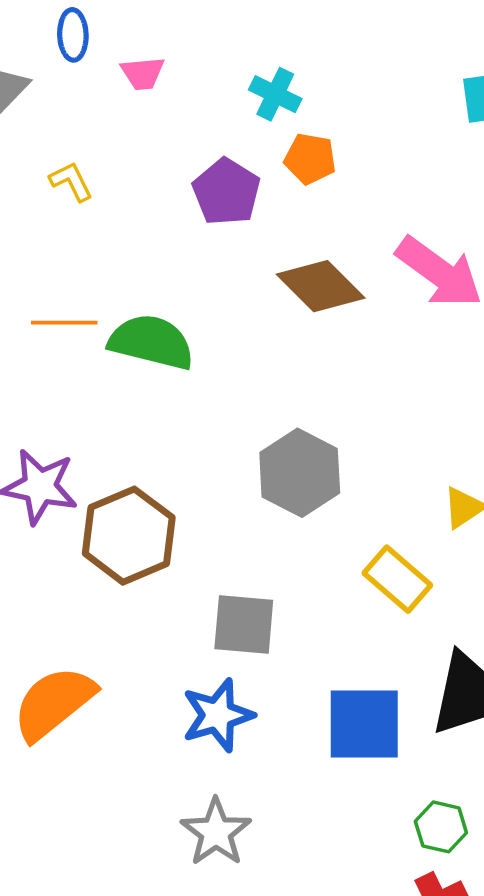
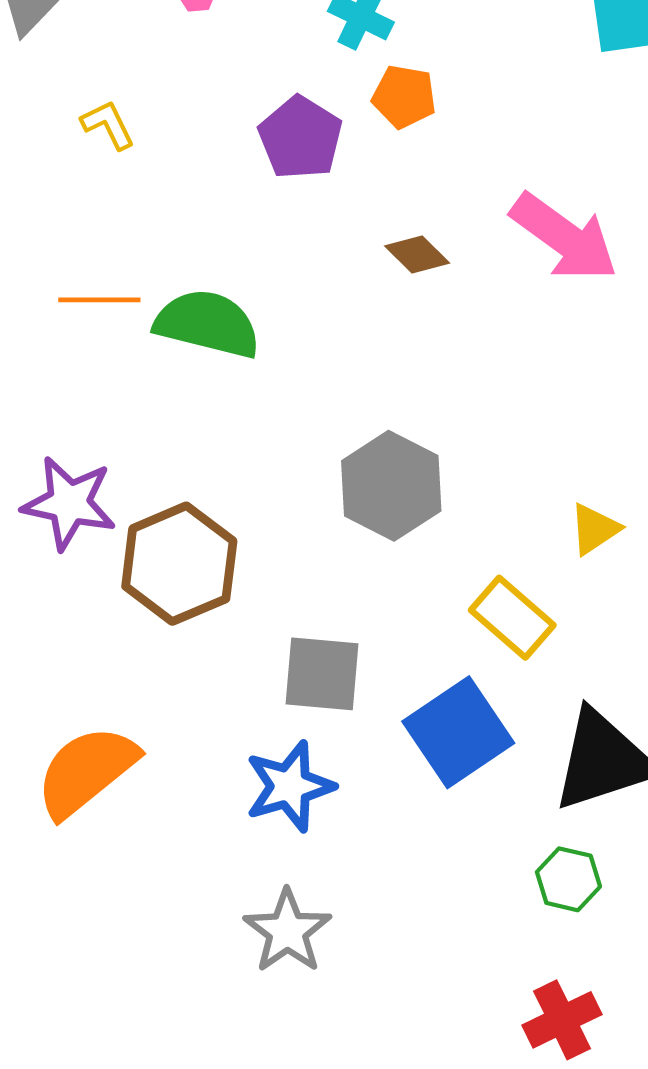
brown diamond: (321, 286) -> (417, 254), size x0.6
blue square: (364, 724) -> (458, 732), moved, turned -34
green hexagon: (441, 827) -> (568, 879), moved

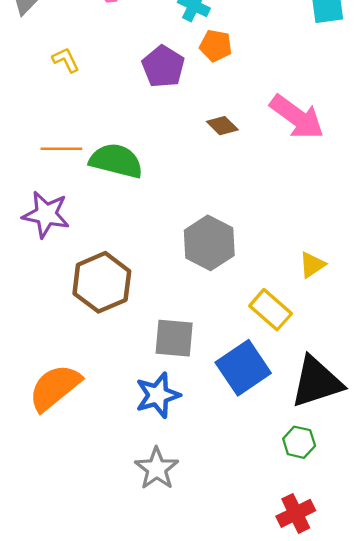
purple star: (69, 503) -> (46, 214), moved

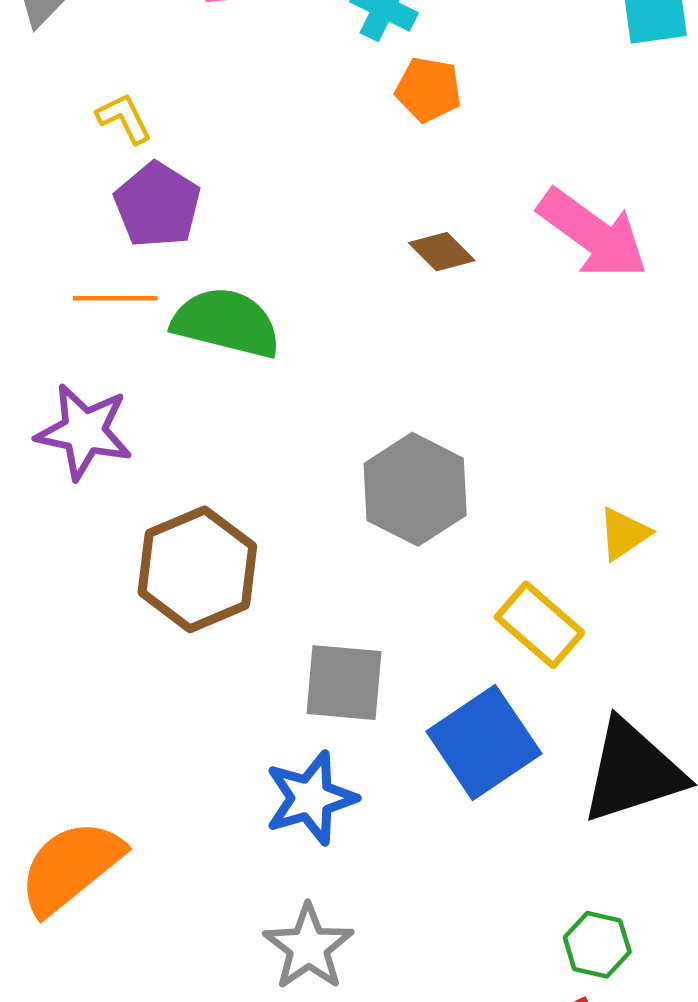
purple pentagon: (163, 67) -> (157, 205), moved
orange semicircle: (55, 387) -> (71, 867), moved
green hexagon: (299, 442) -> (597, 945), moved

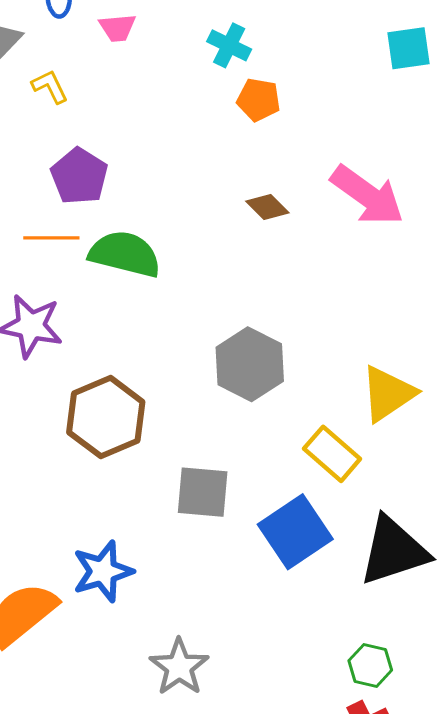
yellow L-shape: (124, 118) -> (50, 86), moved
yellow triangle: (624, 534) -> (388, 394), size x1.6
blue star: (311, 798) -> (103, 571), moved

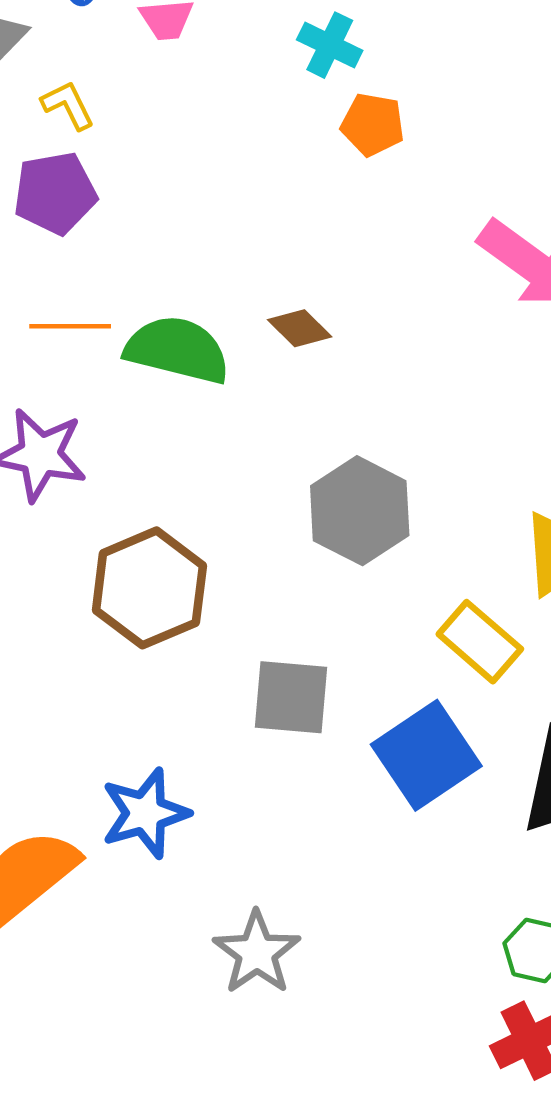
purple pentagon: (79, 176) -> (55, 193), moved, turned 30
brown diamond: (267, 207) -> (300, 328), moved

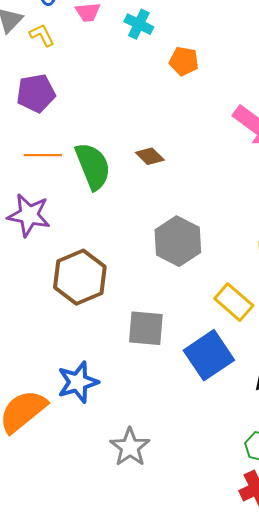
cyan cross: (330, 45) -> (139, 24), moved
yellow L-shape: (68, 105) -> (42, 35), moved
green semicircle: (177, 350) -> (93, 166), turned 54

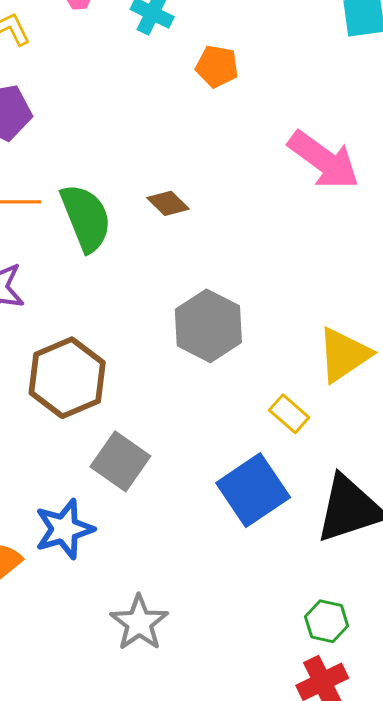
yellow rectangle: (234, 302) -> (289, 414), size x0.7
gray square: (146, 328) -> (120, 461), moved, turned 30

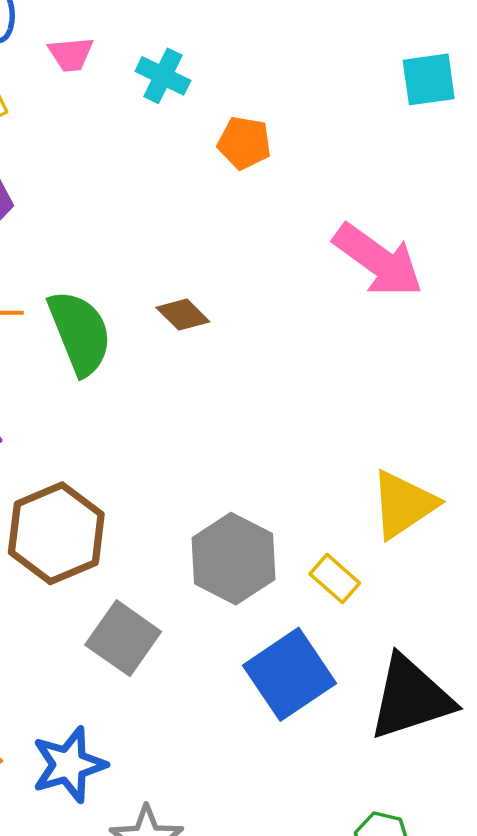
gray hexagon: (208, 326) -> (233, 559), moved
blue star: (64, 529) -> (69, 765), moved

